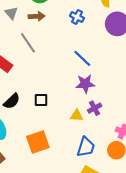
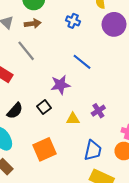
purple star: (85, 84) -> (60, 85), moved
black square: (41, 100) -> (44, 107), turned -32
yellow triangle: (77, 115) -> (73, 119), moved

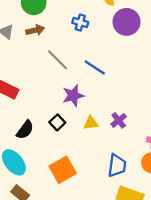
gray line: (26, 51) -> (58, 60), moved
yellow triangle: (73, 119) -> (91, 123), moved

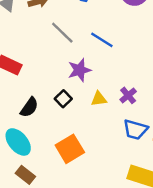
blue trapezoid: (117, 166) -> (135, 130), moved, turned 100

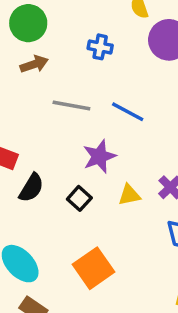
gray line: (62, 33) -> (71, 105), turned -30
black semicircle: (29, 107) -> (31, 188), moved

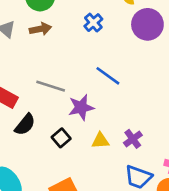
blue cross: (100, 47) -> (93, 23), turned 30
gray line: (71, 105) -> (51, 86), moved

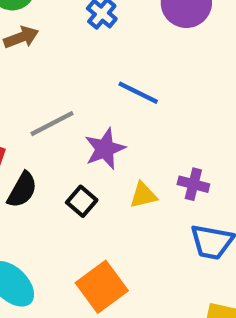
gray line: (51, 86) -> (52, 124), turned -36
purple cross: (133, 139) -> (193, 184), turned -30

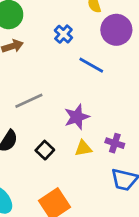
blue line: (138, 93) -> (91, 65), moved
purple star: (105, 149) -> (77, 117), moved

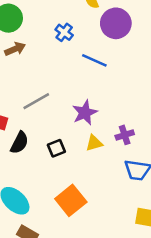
purple cross: (115, 143) -> (125, 135), turned -30
black square: (45, 150) -> (56, 148), turned 30

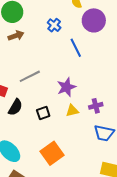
blue line: (94, 60) -> (76, 48), turned 36

